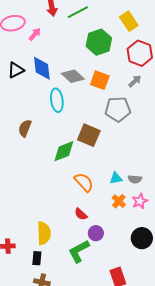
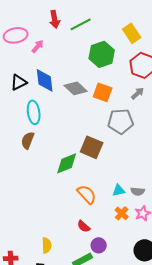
cyan ellipse: (57, 100) -> (34, 112), moved
yellow semicircle: (44, 233) -> (47, 245), size x0.7

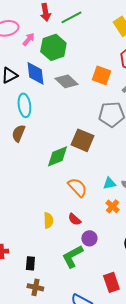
green hexagon: (102, 54) -> (53, 47), moved
orange square: (103, 92) -> (101, 75), moved
yellow semicircle: (47, 245) -> (48, 220), moved

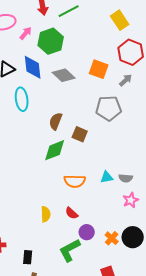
brown semicircle: (18, 133) -> (56, 121), moved
brown square: (82, 140) -> (80, 134), size x0.7
orange semicircle: (77, 187) -> (75, 181), turned 135
orange cross: (112, 206) -> (112, 238), moved

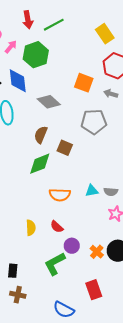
gray diamond: (64, 75) -> (49, 102), moved
gray arrow: (126, 80) -> (111, 94), turned -120

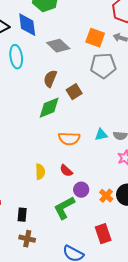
orange square: (84, 83) -> (95, 38), moved
brown square: (65, 148) -> (74, 92), turned 35

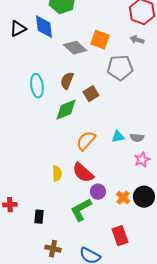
orange square: (95, 38) -> (100, 40), moved
cyan ellipse: (16, 57) -> (37, 86), moved
orange semicircle: (69, 139) -> (86, 141), turned 130
red semicircle: (66, 171) -> (83, 173), size x1.6
brown cross: (27, 239) -> (53, 249), moved

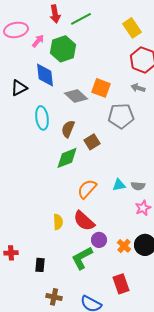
black triangle: (18, 29) -> (19, 88), moved
cyan ellipse: (37, 86) -> (42, 118), moved

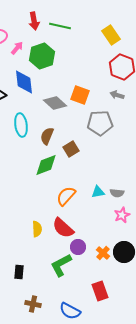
green line: (81, 19) -> (60, 26), turned 40

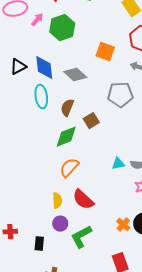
blue diamond: (24, 82) -> (44, 68), moved
orange square: (80, 95) -> (105, 52), moved
orange semicircle: (66, 196) -> (69, 168), moved
purple circle: (78, 247) -> (60, 224), moved

